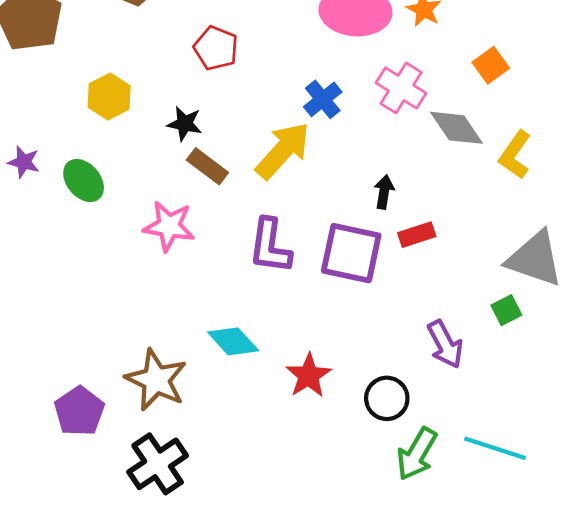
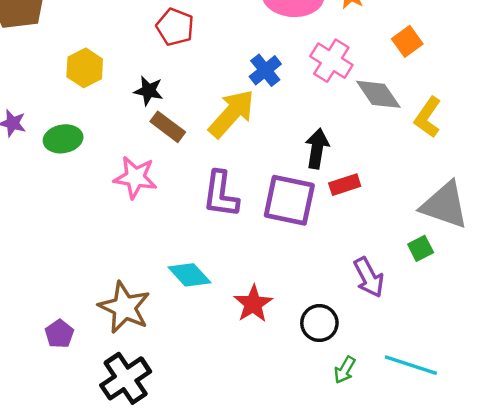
green ellipse: (84, 181) -> (63, 139), turned -60
black arrow: (384, 192) -> (317, 149), size x1.4
purple pentagon: (79, 411) -> (59, 334), size x0.7
green arrow: (417, 454) -> (345, 370), size x0.6

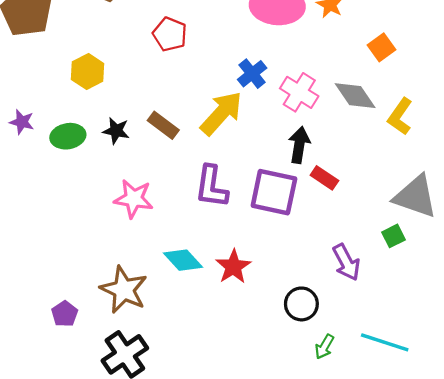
pink cross: (331, 61) -> (299, 92), moved
black star: (149, 91) -> (116, 131), moved
pink star: (135, 177) -> (134, 199), moved
red rectangle: (345, 185) -> (324, 178), turned 52
red star: (253, 304) -> (233, 267), moved

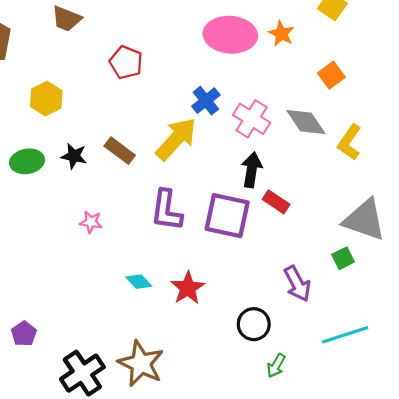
pink star: (134, 199) -> (91, 222), size x0.6
cyan diamond: (183, 260) -> (139, 282), size x0.7
brown star: (124, 290) -> (141, 364), moved
cyan line: (385, 342) -> (345, 335), moved, turned -36

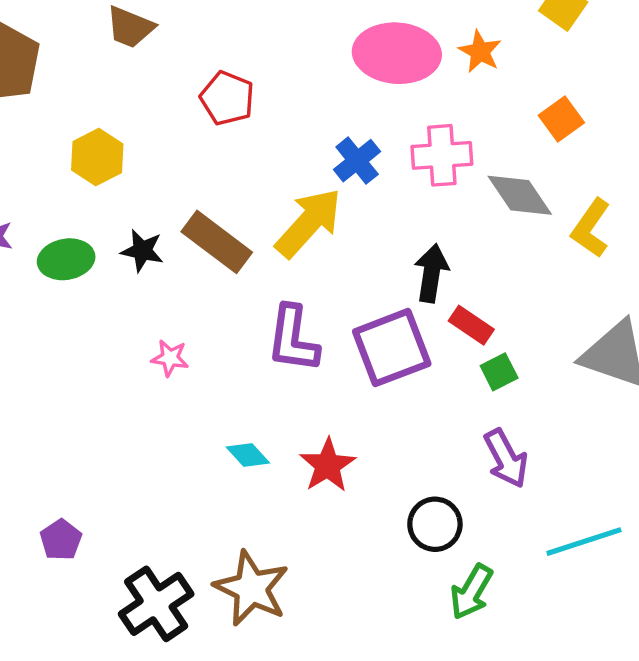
pink cross: (252, 119) -> (442, 155), moved, turned -36
brown rectangle: (120, 151) -> (217, 242), size x1.4
purple square: (227, 216) -> (392, 348), turned -33
green square: (343, 258) -> (499, 372), moved
green arrow: (276, 366) -> (471, 592), size x1.4

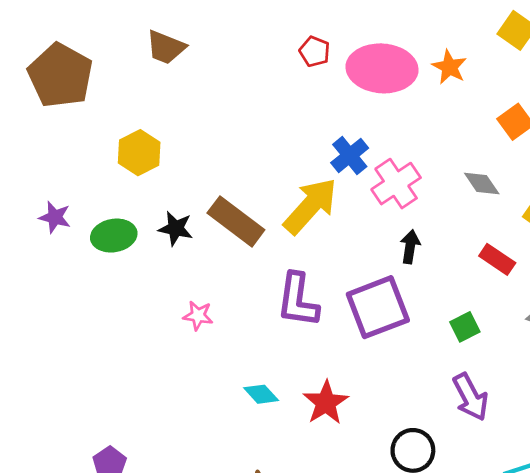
red pentagon: (227, 98) -> (315, 52), moved, size x0.7
pink cross: (442, 155) -> (396, 184), moved, turned -30
gray diamond: (520, 195) -> (482, 184), size x0.7
black arrow: (431, 273) -> (410, 247), size x0.7
red rectangle: (471, 325) -> (497, 259), moved

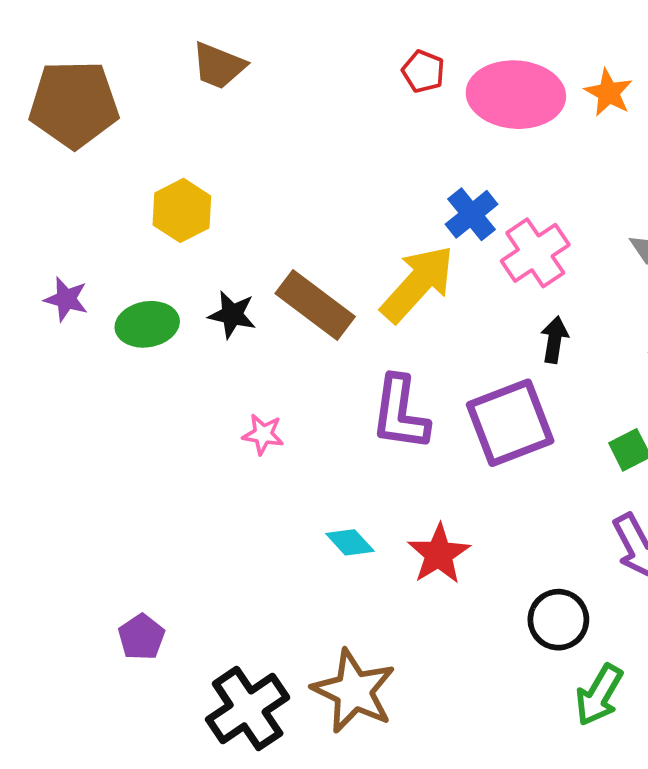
brown pentagon: (60, 75) -> (74, 104), turned -30

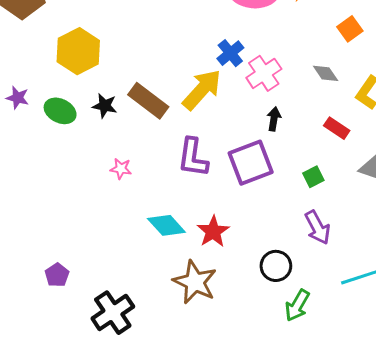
yellow hexagon: (182, 210) -> (78, 51), size x1.4
green ellipse: (147, 324) -> (60, 111), turned 36
cyan diamond: (350, 542) -> (166, 225), size x1.5
brown star: (354, 691) -> (195, 282), moved

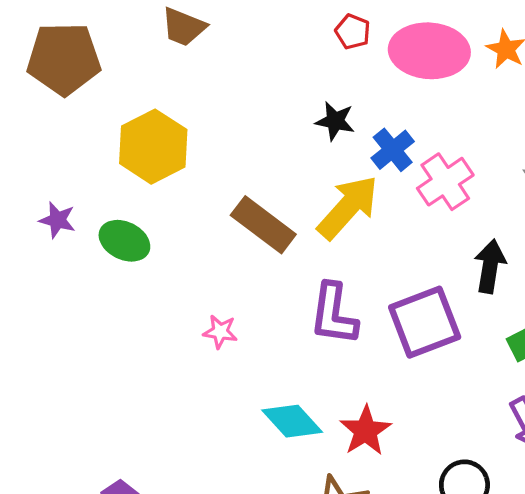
black star: (105, 106) -> (335, 121), moved
black arrow: (274, 119) -> (490, 266), moved, size x1.4

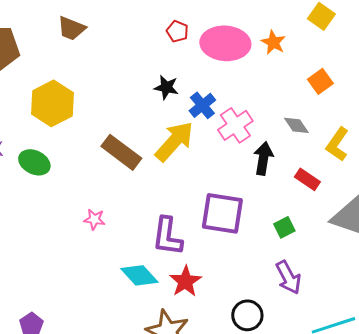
black arrow: (490, 266) -> (263, 158), moved
purple L-shape: (334, 314) -> (167, 236), moved
purple square: (425, 322) -> (222, 213), turned 30

